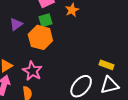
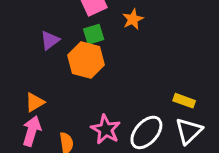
pink star: (32, 71) -> (106, 129), moved
white triangle: (110, 85) -> (189, 131), turned -30

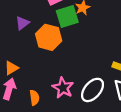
green square: (94, 34) -> (67, 16), moved, size x1.5

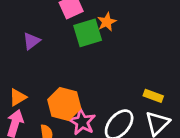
orange hexagon: (49, 37) -> (64, 104), moved

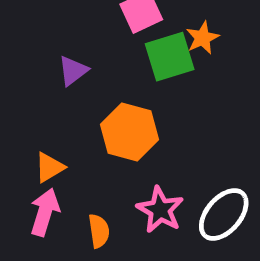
orange hexagon: (64, 104) -> (130, 132), moved

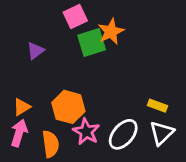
orange star: (203, 38) -> (111, 32), size x1.4
orange hexagon: (130, 132) -> (68, 107), moved
orange semicircle: (99, 231) -> (51, 144), size x1.4

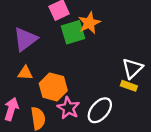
purple triangle: (35, 51) -> (25, 39), size x1.6
orange triangle: (22, 107) -> (25, 73), moved, turned 35
white triangle: (162, 133) -> (132, 68), moved

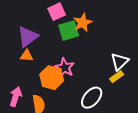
orange triangle: (25, 73) -> (27, 56), moved
yellow rectangle: (129, 86) -> (117, 77), turned -56
pink star: (68, 108) -> (65, 68), moved

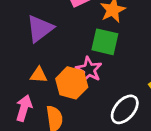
green square: (69, 31) -> (105, 42), moved, turned 30
orange triangle: (27, 56) -> (39, 75), moved

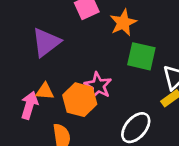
green square: (105, 42) -> (141, 56), moved
pink arrow: (24, 108) -> (29, 105), moved

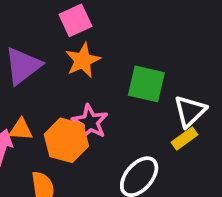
orange star: (123, 23) -> (83, 60), moved

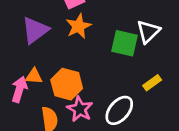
white triangle: (190, 111) -> (148, 32), moved
pink star: (90, 122) -> (80, 109), moved

